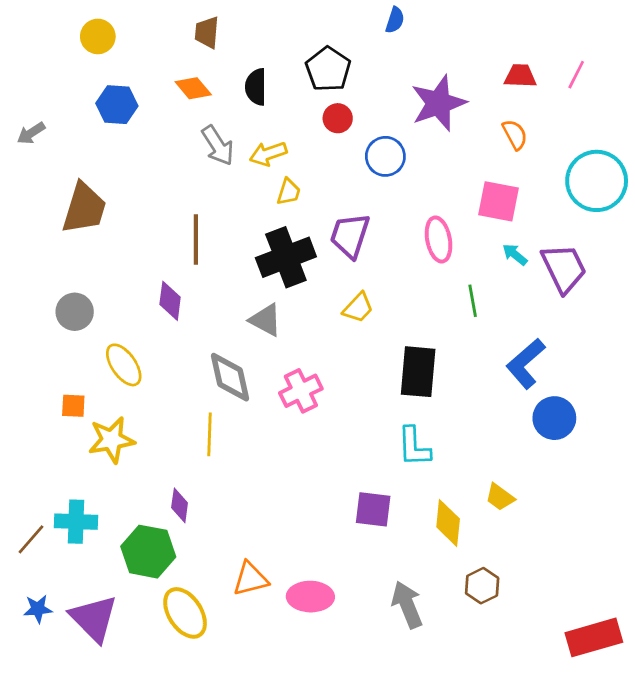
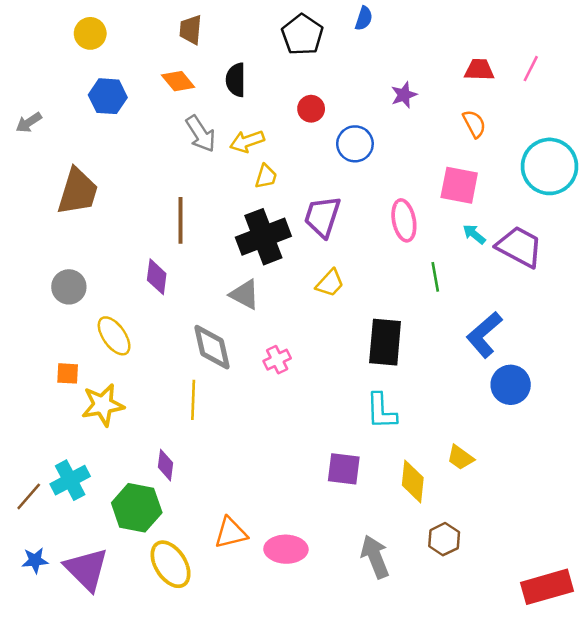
black pentagon: (328, 69) -> (302, 35), moved
purple star: (439, 103) -> (404, 95), size x0.5
purple trapezoid: (564, 268) -> (519, 247), turned -36
pink cross: (301, 391) -> (277, 360), size x0.7
cyan cross: (76, 522) -> (70, 480), turned -30

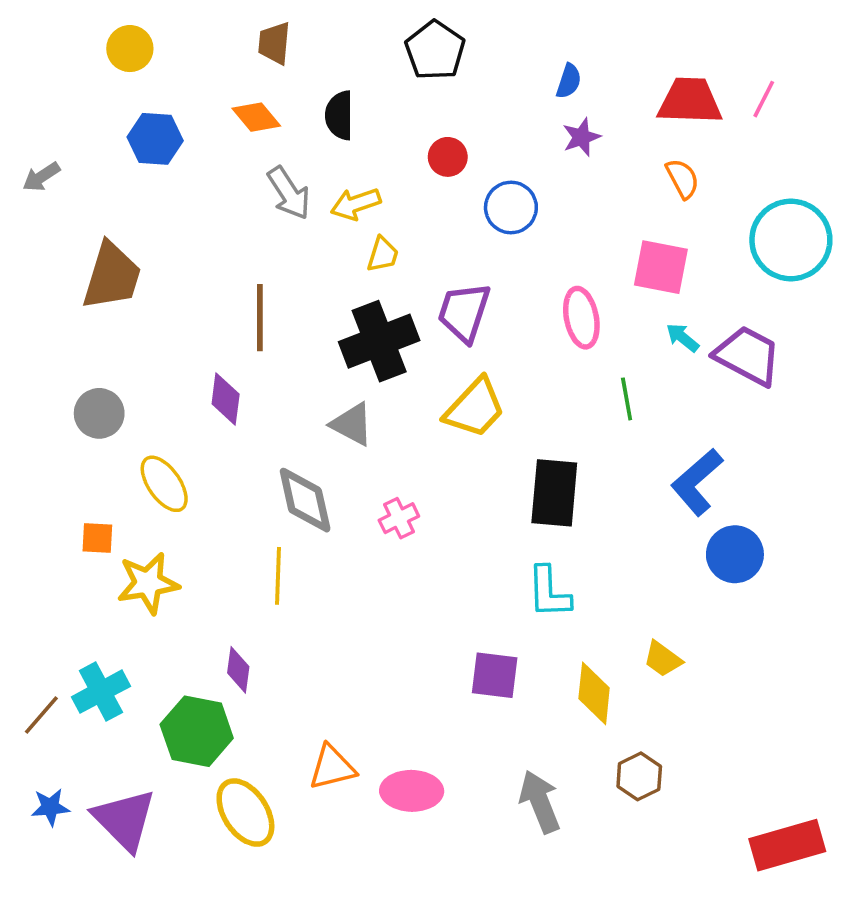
blue semicircle: (364, 18) -> (569, 81), moved
red trapezoid: (479, 70) -> (690, 101), size x1.5
yellow trapezoid: (330, 283) -> (475, 408), size x1.5

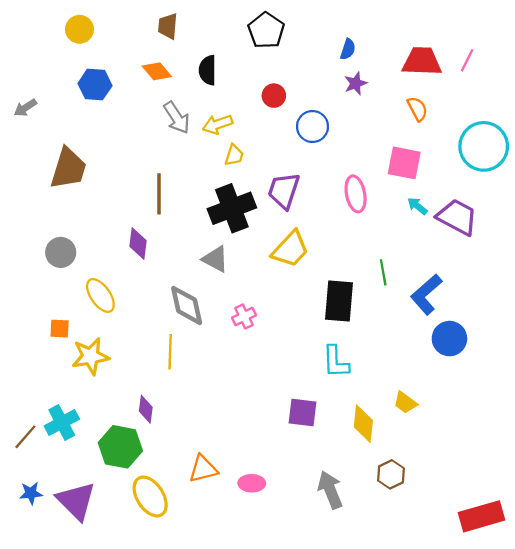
green line: (627, 399) -> (383, 272), moved
pink ellipse: (412, 791) -> (252, 483), size x0.7

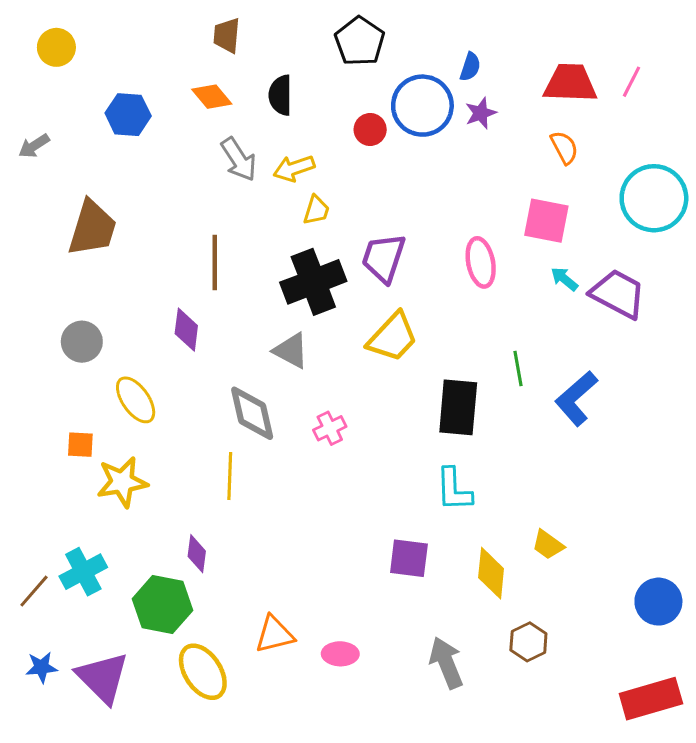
yellow circle: (79, 29) -> (56, 47), moved
blue circle: (312, 127) -> (422, 106), moved, size x1.4
blue circle: (449, 339) -> (658, 602), moved

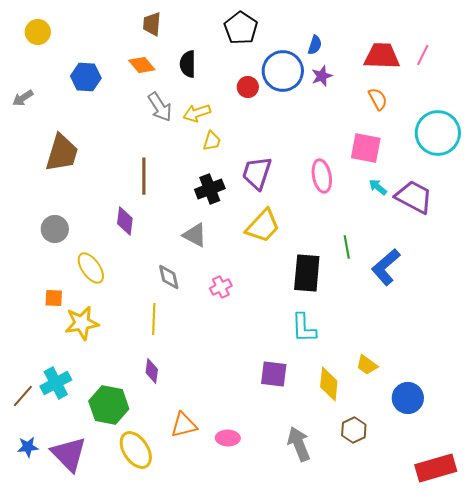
black cross: (313, 282) -> (210, 189), size x0.7
gray diamond: (252, 413) -> (169, 277), size x0.7
purple diamond: (197, 554) -> (152, 371), moved
blue circle: (658, 602) -> (408, 398), moved

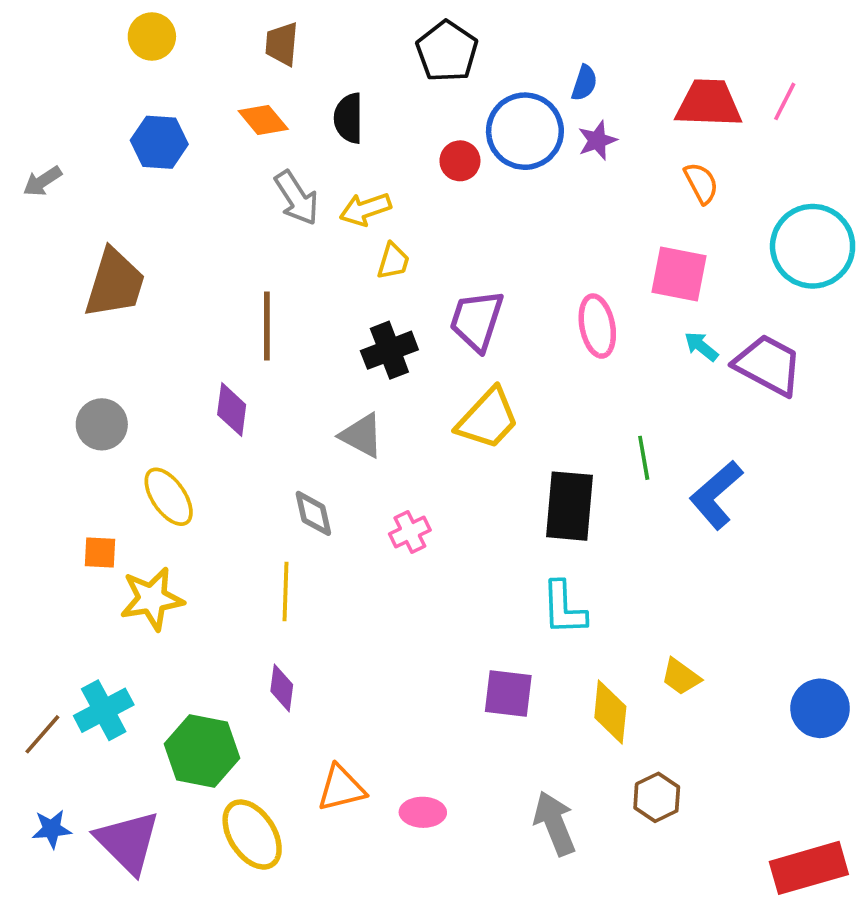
yellow circle: (38, 32) -> (152, 36), moved
blue circle: (408, 398) -> (820, 708), moved

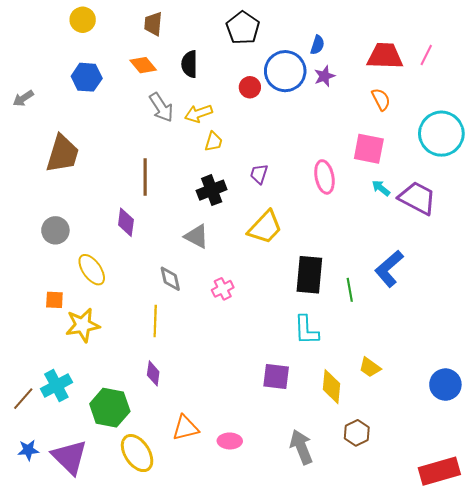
purple trapezoid: (477, 320) -> (259, 174), size x0.6
green line: (644, 458) -> (350, 290), moved

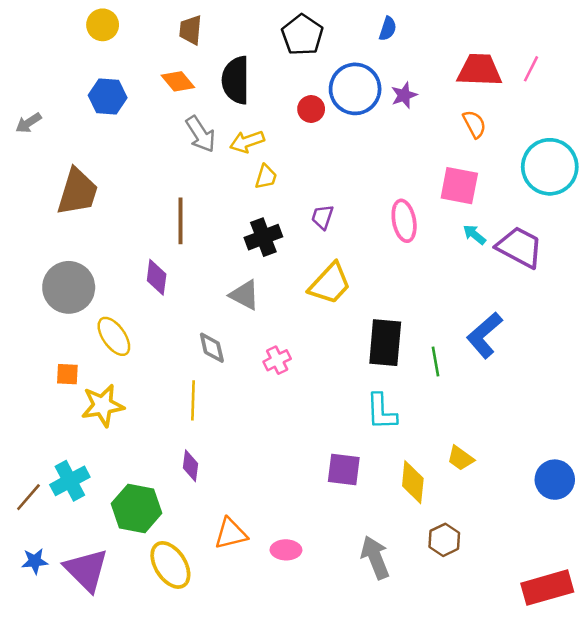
blue semicircle: (317, 45) -> (388, 29), moved
black semicircle: (189, 64) -> (236, 80), size x1.4
gray circle: (55, 230) -> (69, 287), size x1.5

